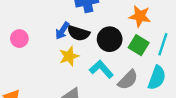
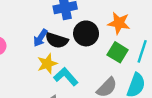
black circle: (110, 39) -> (86, 33), moved
cyan L-shape: (101, 69) -> (66, 77), moved

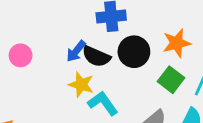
orange star: (119, 23) -> (177, 43), turned -30
yellow star: (47, 64) -> (81, 84), turned 30

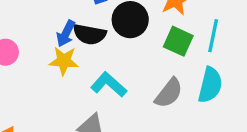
yellow star: (81, 84) -> (64, 61), moved

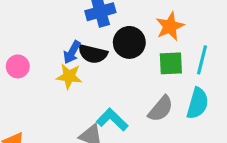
green square: (178, 41) -> (171, 63), turned -30
cyan L-shape: (109, 85) -> (112, 120), moved

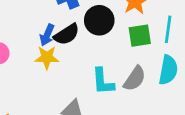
black semicircle: (93, 54) -> (67, 34), turned -40
cyan L-shape: (112, 120) -> (103, 81), moved, turned -132

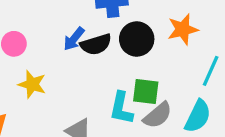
green square: (140, 36) -> (146, 91), moved
yellow star: (47, 57) -> (32, 84), moved

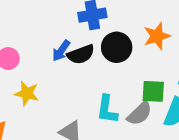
green square: (146, 91) -> (153, 91), moved

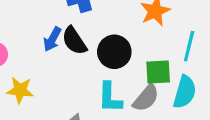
black circle: (117, 47) -> (114, 52), moved
black semicircle: (81, 54) -> (74, 41), turned 84

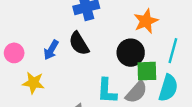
blue arrow: (52, 39) -> (51, 50), moved
black circle: (114, 52) -> (131, 53), moved

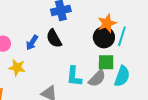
cyan line: (173, 51) -> (122, 36), moved
black circle: (131, 53) -> (104, 37), moved

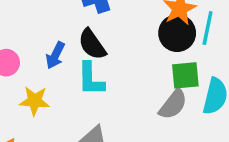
cyan L-shape: (74, 76) -> (91, 79), moved

